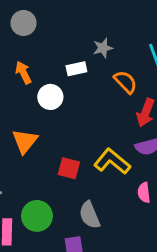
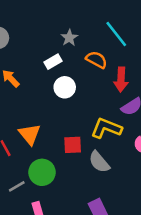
white circle: (50, 97) -> (65, 87), moved
gray semicircle: (90, 215) -> (99, 162), moved
green circle: (37, 216) -> (42, 172), moved

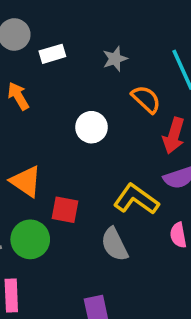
white rectangle: (53, 62) -> (52, 54), moved
orange triangle: (30, 134) -> (26, 181), turned -30
red square: (73, 145) -> (65, 210), moved

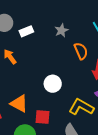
orange semicircle: (146, 99) -> (81, 51), turned 30
white circle: (91, 127) -> (53, 84), moved

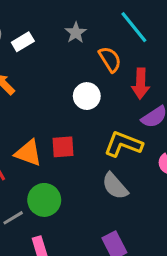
white circle: (53, 84) -> (87, 96), moved
red square: (42, 117) -> (63, 147), moved

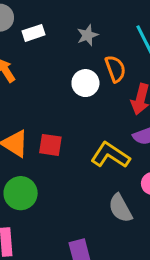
white circle: (87, 96) -> (85, 83), moved
gray semicircle: (115, 186) -> (120, 208), moved

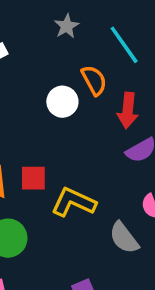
gray star: (87, 35) -> (67, 26), moved
yellow L-shape: (110, 155) -> (74, 202), moved

